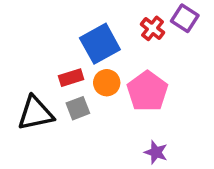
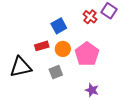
blue square: (100, 44) -> (59, 26), size x0.7
gray square: (78, 108) -> (56, 72), moved

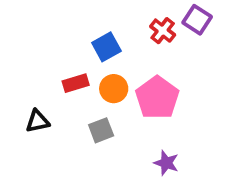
black triangle: (21, 67) -> (38, 121), size x0.6

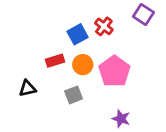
red cross: (163, 31) -> (104, 26), moved

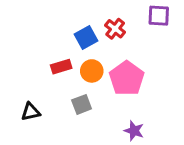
purple square: (143, 15) -> (159, 16), turned -30
black triangle: (27, 88) -> (31, 112), moved

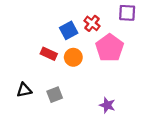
red rectangle: (61, 67) -> (49, 54), turned 42
pink pentagon: (127, 78) -> (110, 48), moved
gray square: (82, 104) -> (55, 95), moved

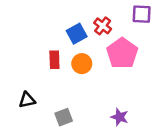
red rectangle: (49, 54) -> (54, 60), turned 63
gray square: (55, 95) -> (64, 117), moved

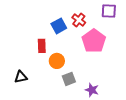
orange circle: (82, 64) -> (57, 61), moved
gray square: (64, 117) -> (69, 79), moved

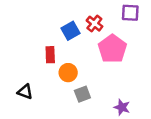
black triangle: (21, 77) -> (25, 92), turned 32
purple star: (92, 90) -> (122, 107), moved

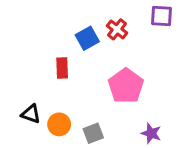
pink pentagon: (112, 49) -> (126, 86), moved
orange circle: (68, 73) -> (59, 124), moved
gray square: (82, 94) -> (93, 133), moved

